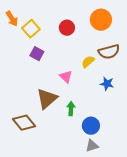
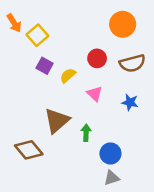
red circle: (67, 28) -> (97, 58), moved
yellow semicircle: (88, 62) -> (68, 75), moved
pink triangle: (66, 77) -> (95, 94), moved

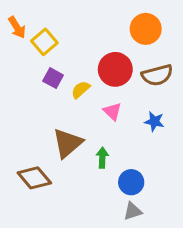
red circle: (97, 58) -> (115, 69), size x1.5

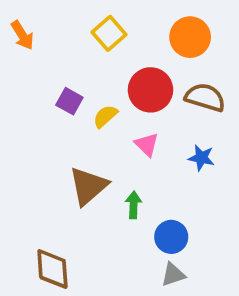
yellow square: (44, 42) -> (109, 33), moved
brown semicircle: (157, 75) -> (205, 97), turned -148
brown diamond: (34, 178) -> (52, 269), moved, turned 36

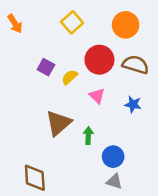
gray triangle: (173, 275) -> (114, 181), turned 35

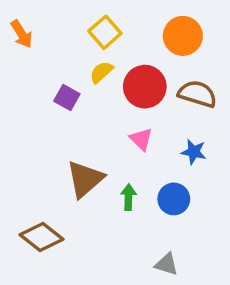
yellow semicircle: (70, 77) -> (101, 72), moved
blue circle: (113, 157) -> (174, 199), moved
brown diamond: (35, 178) -> (42, 237), moved, turned -48

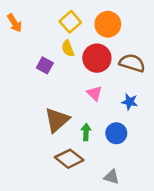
orange circle: (183, 36) -> (108, 24), moved
yellow semicircle: (101, 72) -> (68, 48), turned -70
brown diamond: (42, 237) -> (69, 159), moved

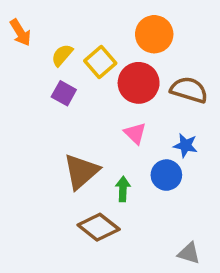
yellow square: (70, 22) -> (100, 62), moved
yellow semicircle: (68, 48) -> (62, 55), moved, turned 63
blue circle: (116, 133) -> (166, 175), moved
gray triangle: (111, 177) -> (189, 253), moved

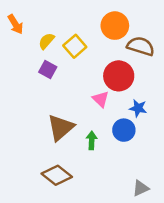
red circle: (139, 83) -> (119, 76), moved
brown semicircle: (189, 90) -> (141, 46), moved
brown diamond: (99, 227) -> (57, 175), moved
gray triangle: (189, 253) -> (141, 188), turned -42

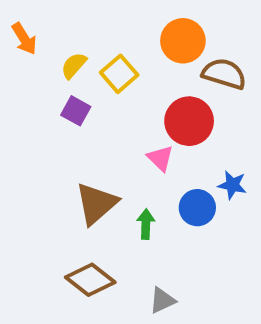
blue star: (138, 108) -> (232, 185), moved
gray triangle: (141, 188) -> (162, 300), moved

